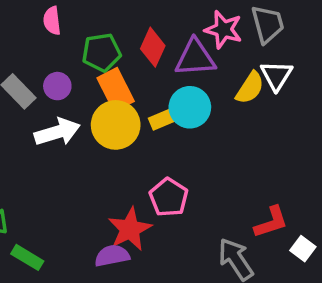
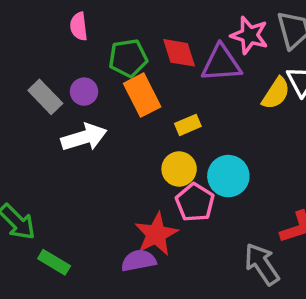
red diamond: (153, 47) -> (179, 53), turned -42
cyan circle: (190, 107) -> (228, 176), moved
yellow circle: (116, 125) -> (179, 169), moved, size x0.7

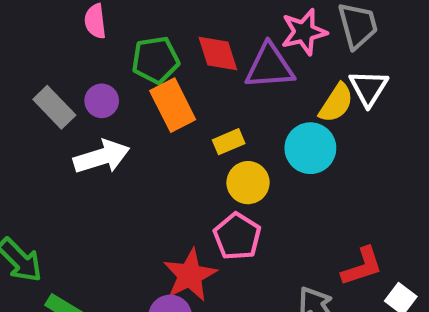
pink star: (249, 35) -> (304, 32), turned -30
yellow circle: (179, 169) -> (248, 183), moved
cyan circle: (228, 176) -> (310, 148), moved

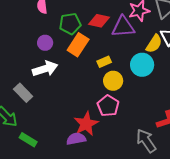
red diamond: (218, 53) -> (99, 21), turned -60
orange rectangle: (173, 105) -> (78, 45), turned 60
gray rectangle: (54, 107) -> (23, 93), moved

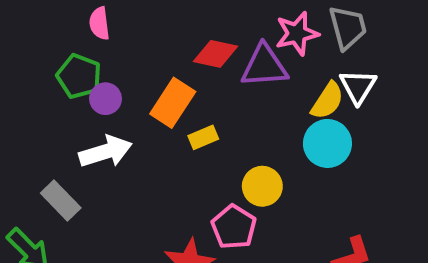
green pentagon: (70, 24) -> (79, 76), moved, turned 30
yellow rectangle: (104, 62) -> (203, 137), moved
cyan circle: (142, 65) -> (327, 143), moved
yellow circle: (113, 81) -> (262, 186), moved

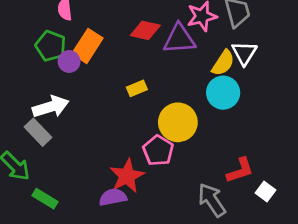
orange rectangle: (173, 103) -> (87, 46), moved
white arrow: (106, 152) -> (51, 107), moved
yellow circle: (262, 186) -> (178, 122), size x1.4

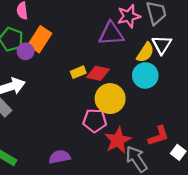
red diamond: (145, 30) -> (98, 73), moved
pink pentagon: (158, 151) -> (95, 121), turned -30
red star: (127, 176) -> (118, 140), moved

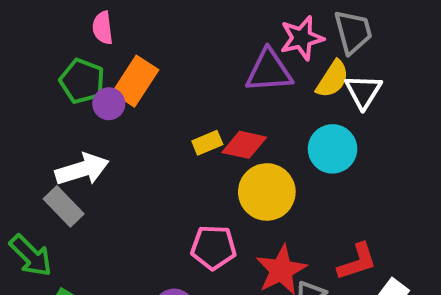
yellow semicircle: (145, 52) -> (333, 79), moved
pink pentagon: (95, 121) -> (213, 247), moved

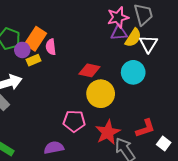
pink semicircle: (103, 28) -> (51, 47), moved
purple triangle: (269, 71) -> (119, 33), moved, size x0.7
yellow rectangle: (207, 143) -> (33, 60), moved

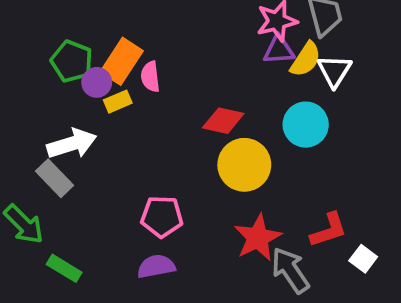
pink pentagon: (74, 121) -> (162, 217), moved

